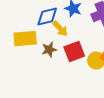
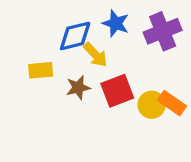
yellow rectangle: (25, 39) -> (41, 70), size x0.7

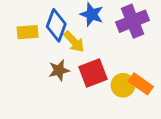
blue diamond: (75, 36) -> (56, 25), turned -56
yellow rectangle: (41, 70) -> (28, 32), moved

